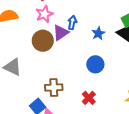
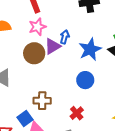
blue star: (98, 33) -> (90, 49), size x1.6

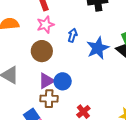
purple triangle: (53, 46) -> (46, 81), moved
blue circle: (85, 80) -> (63, 81), moved

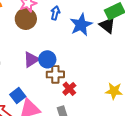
brown circle: (42, 51) -> (26, 19), moved
brown cross: (49, 99) -> (55, 74), moved

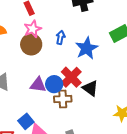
black triangle: (107, 25) -> (90, 88), moved
purple triangle: (31, 60) -> (38, 85), turned 42
red cross: (69, 89) -> (71, 77), moved, size x1.5

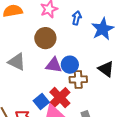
brown circle: (31, 44) -> (45, 38), moved
red cross: (71, 77) -> (60, 98), moved

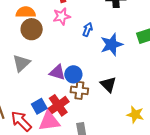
brown circle: (45, 38) -> (32, 29), moved
gray triangle: (17, 62) -> (21, 63), turned 42

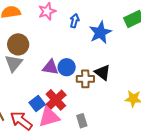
brown circle: (32, 29) -> (18, 44), moved
brown cross: (79, 90) -> (85, 79), moved

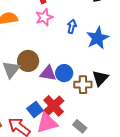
brown circle: (18, 44) -> (28, 61), moved
black triangle: (103, 73) -> (100, 78), turned 36
gray rectangle: (82, 121) -> (80, 126), turned -32

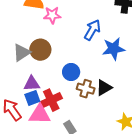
pink star: (44, 17) -> (52, 15), moved
blue arrow: (72, 27) -> (92, 30), size x1.5
purple triangle: (48, 73) -> (32, 84), moved, turned -30

